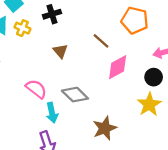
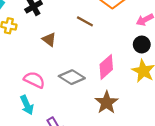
pink diamond: (118, 67) -> (106, 67), moved
cyan arrow: (52, 113) -> (27, 105), moved

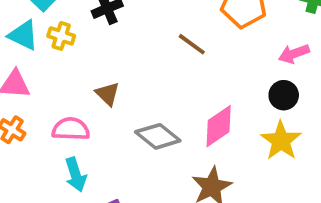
brown triangle: (49, 39) -> (107, 94), moved
pink semicircle: (34, 80) -> (71, 129), moved, turned -30

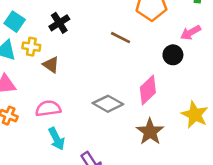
brown triangle: (107, 94) -> (51, 65), moved
black circle: (284, 95) -> (173, 55), moved
yellow star: (281, 141) -> (195, 115), moved

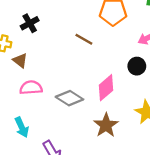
black circle: (173, 55) -> (137, 66), moved
pink semicircle: (48, 108) -> (31, 88), moved

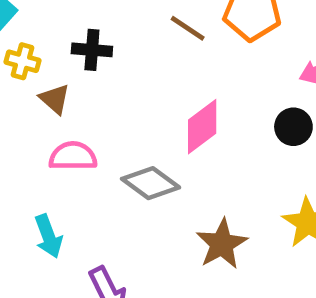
black cross: (30, 23) -> (92, 50), moved, turned 30
brown line: (84, 39) -> (188, 28), moved
pink diamond: (106, 88) -> (202, 127), moved

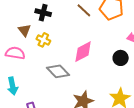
yellow cross: (23, 61) -> (43, 40), moved
pink semicircle: (73, 156) -> (15, 53), moved

